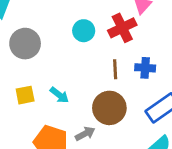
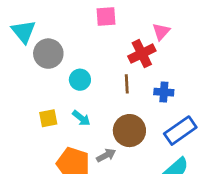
cyan circle: (84, 31) -> (80, 80), moved
gray circle: (25, 44) -> (48, 54), moved
brown line: (115, 69) -> (127, 84), moved

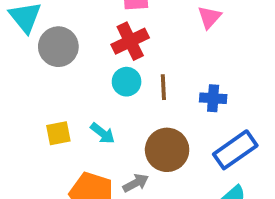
red cross: (142, 54) -> (130, 41), moved
cyan circle: (80, 80) -> (127, 82), moved

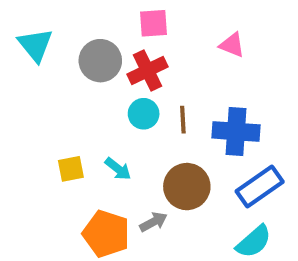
pink triangle: (209, 17) -> (232, 45), turned -50
gray circle: (58, 47) -> (100, 61), moved
blue cross: (213, 98) -> (236, 131), size x1.6

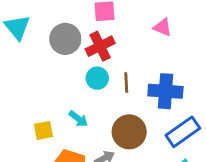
yellow square: (71, 169) -> (43, 130), moved

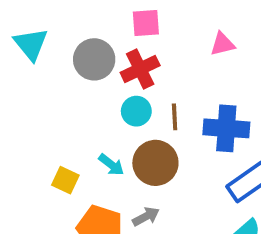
pink triangle: (163, 27) -> (223, 44), turned -36
yellow square: (43, 130) -> (65, 180), turned 36
brown circle: (129, 132) -> (155, 163), moved

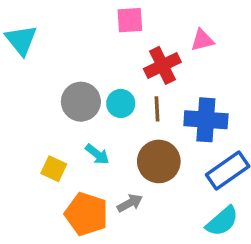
gray circle: (94, 59) -> (81, 102), moved
red cross: (140, 69) -> (162, 65), moved
brown circle: (155, 163) -> (159, 161), moved

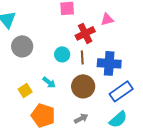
gray circle: (81, 102) -> (22, 46), moved
yellow square: (54, 169) -> (25, 90), turned 32
gray arrow: (130, 203) -> (81, 118), moved

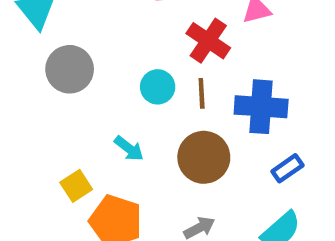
red cross: (85, 33) -> (208, 41), turned -30
yellow square: (25, 90) -> (76, 186), moved
blue rectangle: (121, 91) -> (287, 168), size x0.6

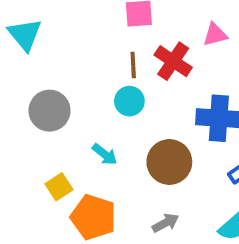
gray circle: (70, 69) -> (49, 111), moved
brown line: (202, 93) -> (133, 65), moved

